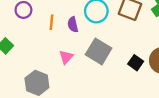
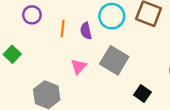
black square: (136, 63) -> (142, 93), moved

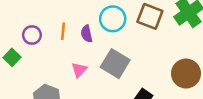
purple circle: (32, 15) -> (32, 35), moved

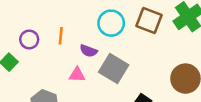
purple semicircle: (87, 34) -> (88, 51), moved, turned -56
pink triangle: (79, 70) -> (77, 75), turned 49

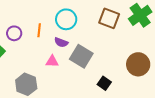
cyan circle: (111, 23) -> (66, 19), moved

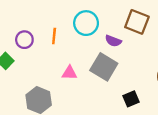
purple semicircle: (61, 42) -> (113, 41), moved
black square: (104, 83) -> (131, 99), turned 32

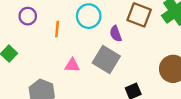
purple circle: (24, 40) -> (28, 16), moved
purple semicircle: (113, 41) -> (116, 34), turned 49

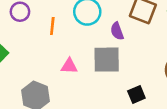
gray square: (106, 59) -> (107, 60), turned -32

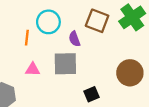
orange line: (52, 26) -> (27, 38), moved

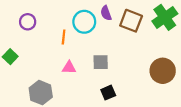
purple semicircle: (74, 39) -> (106, 13), moved
gray square: (65, 64) -> (101, 62), size x0.7
black square: (91, 94) -> (108, 93), moved

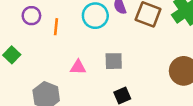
orange line: (64, 37) -> (56, 27), moved

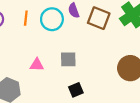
orange line: (56, 27) -> (26, 18), moved

